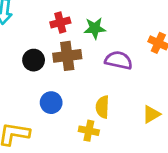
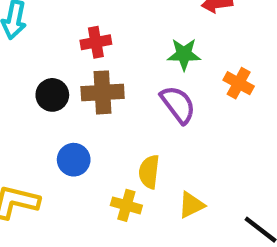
green star: (95, 28) -> (184, 54), moved
purple semicircle: (119, 60) -> (178, 105), turned 36
yellow triangle: (151, 114) -> (191, 205), moved

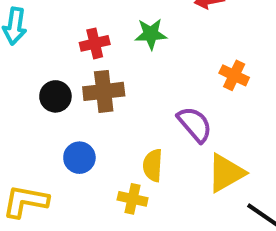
green star: (184, 54) -> (151, 34), moved
purple semicircle: (178, 105) -> (195, 124), moved
yellow triangle: (191, 205) -> (226, 173), moved, size x1.5

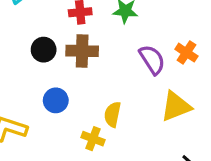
purple semicircle: (195, 124) -> (152, 60), moved
yellow triangle: (226, 173) -> (176, 106), moved

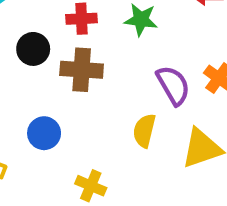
black circle: (44, 50) -> (33, 49), moved
yellow semicircle: (113, 114) -> (144, 131), moved

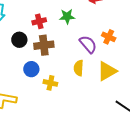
blue circle: (44, 133) -> (31, 69), moved
yellow cross: (91, 186) -> (50, 83), moved

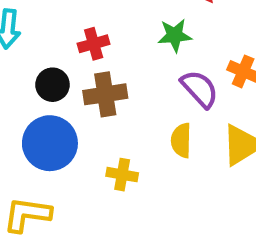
green star: (67, 16) -> (175, 35), moved
blue circle: (31, 69) -> (50, 143), moved, size x1.6

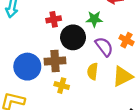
black circle: (52, 85) -> (73, 37), moved, size x1.5
brown cross: (105, 94) -> (55, 61), moved

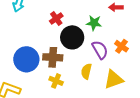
red cross: (54, 19) -> (56, 18), turned -32

